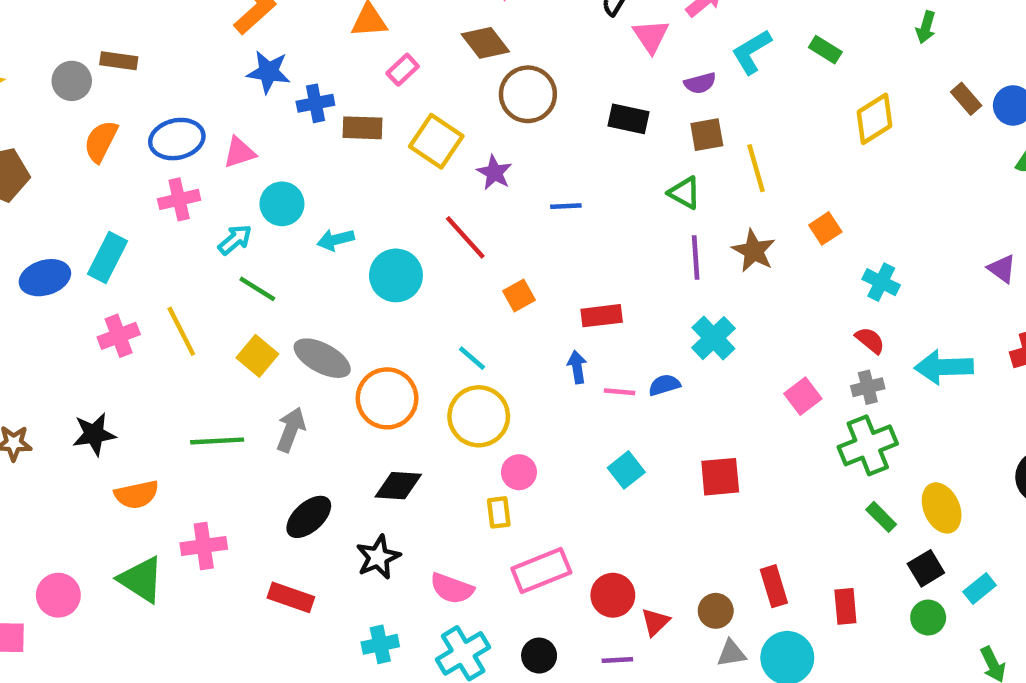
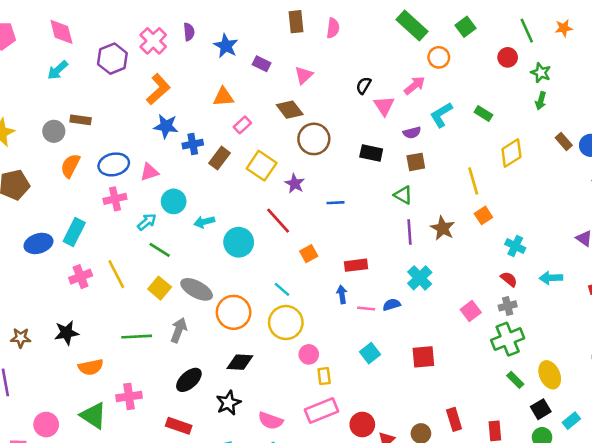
brown rectangle: (362, 128) -> (220, 158), turned -55
yellow line: (756, 168) -> (473, 181), moved
cyan arrow: (944, 367) -> (551, 278), moved, size x0.7
yellow rectangle: (499, 512) -> (324, 376), moved

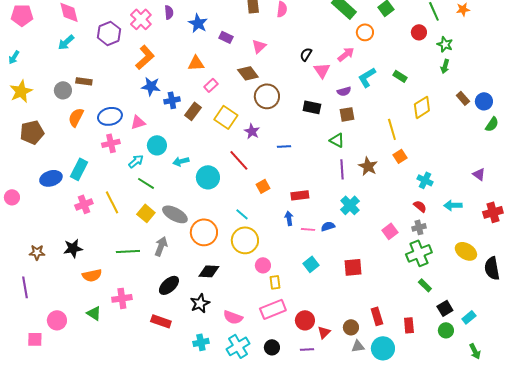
yellow ellipse: (550, 375) -> (466, 251), moved, turned -35
green triangle: (93, 416) -> (94, 313), size x0.7

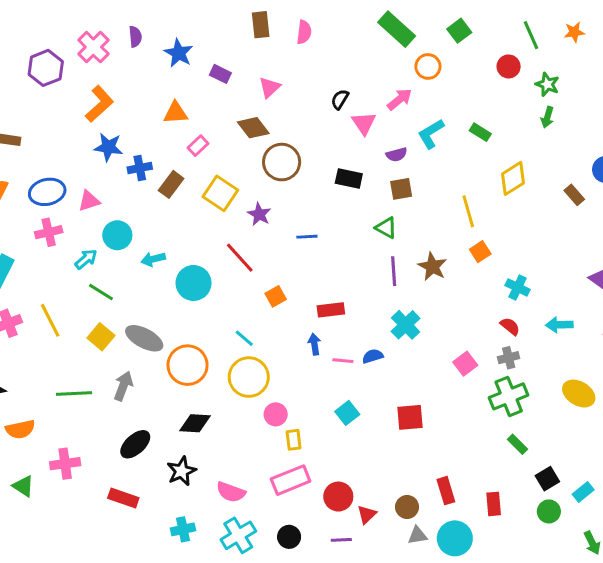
brown rectangle: (463, 98) -> (574, 195), moved

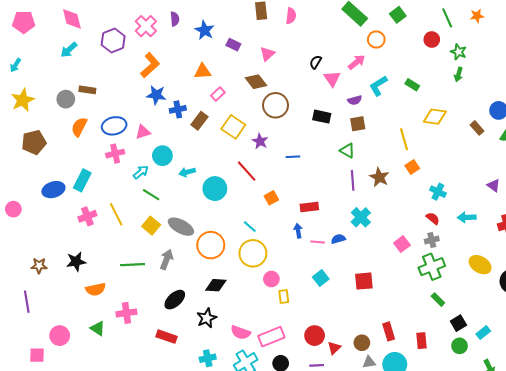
yellow diamond: (513, 178) -> (435, 117), turned 40
pink rectangle: (291, 480) -> (271, 337), moved

